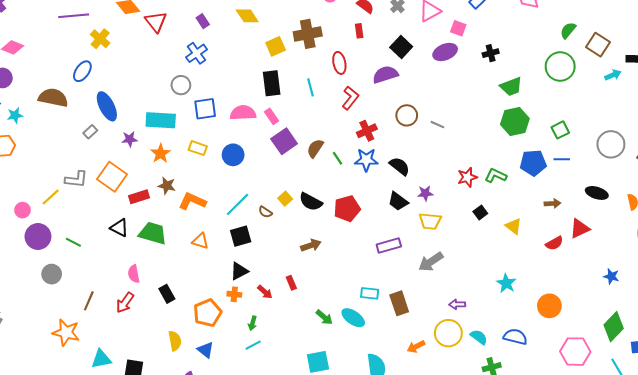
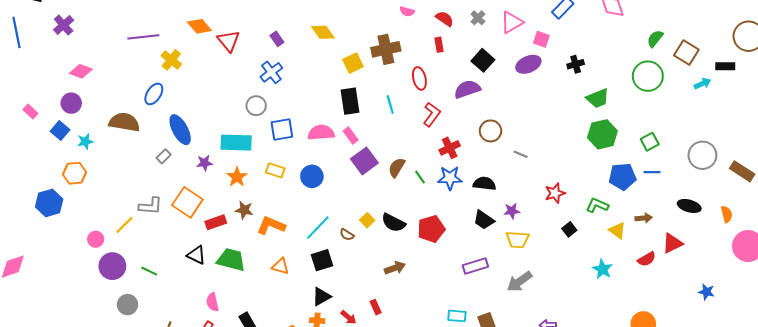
gray line: (437, 125) -> (521, 154), moved
black semicircle: (400, 166) -> (484, 184), turned -30
green L-shape: (496, 176) -> (597, 205), moved
yellow triangle: (513, 226) -> (617, 231), moved
cyan star: (506, 283) -> (602, 269), moved

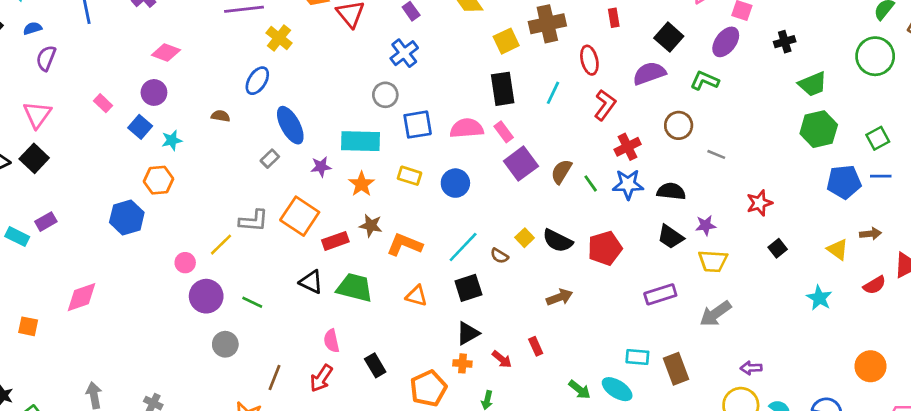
purple ellipse: (528, 64) -> (726, 42), turned -30
cyan line: (390, 104) -> (553, 93), turned 42
brown semicircle: (124, 122) -> (221, 116), size x0.5
green L-shape: (597, 205) -> (705, 81), moved

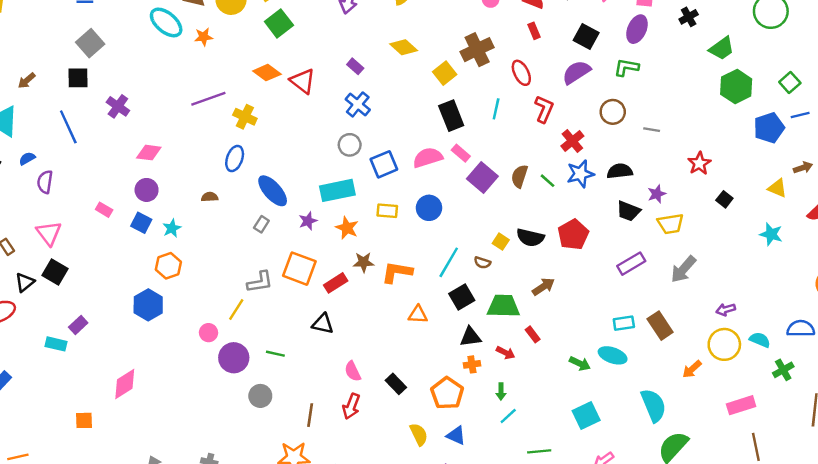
green trapezoid: (355, 288) -> (503, 306), moved
black triangle: (468, 333) -> (470, 337), turned 35

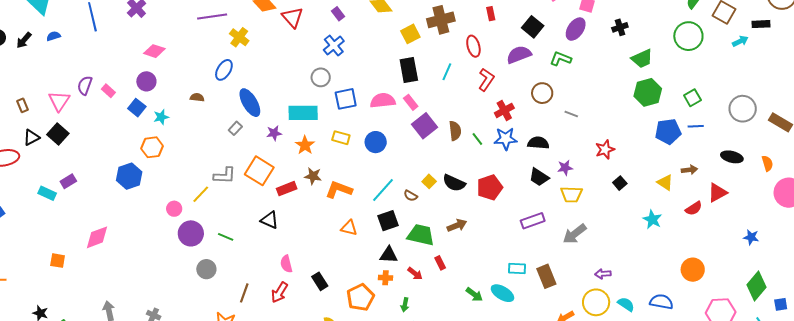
brown semicircle: (519, 176) -> (455, 131), turned 144
purple semicircle: (45, 182) -> (85, 85), moved

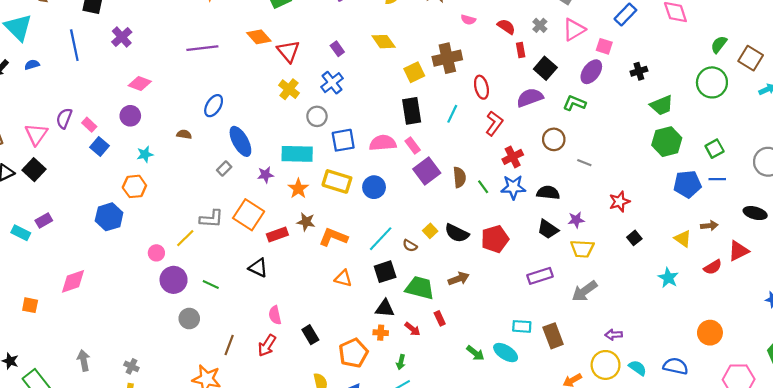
red rectangle: (491, 14) -> (521, 50), moved
yellow cross: (239, 37) -> (289, 89), moved
blue square: (137, 108) -> (99, 146), moved
yellow rectangle: (341, 138) -> (337, 181), size x1.5

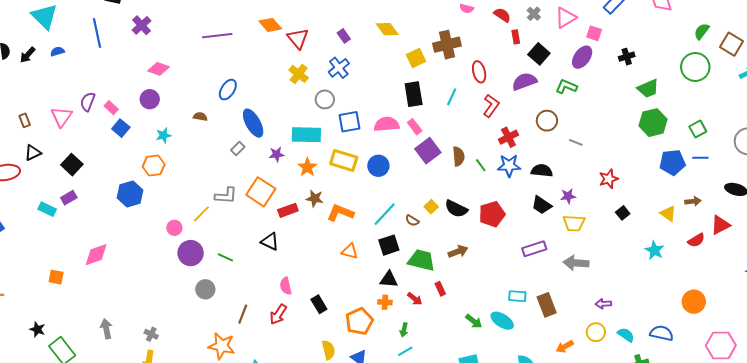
black square: (34, 170) -> (72, 165), moved
gray arrow: (585, 291) -> (576, 263), turned 40
yellow circle: (606, 365) -> (596, 332), size x0.7

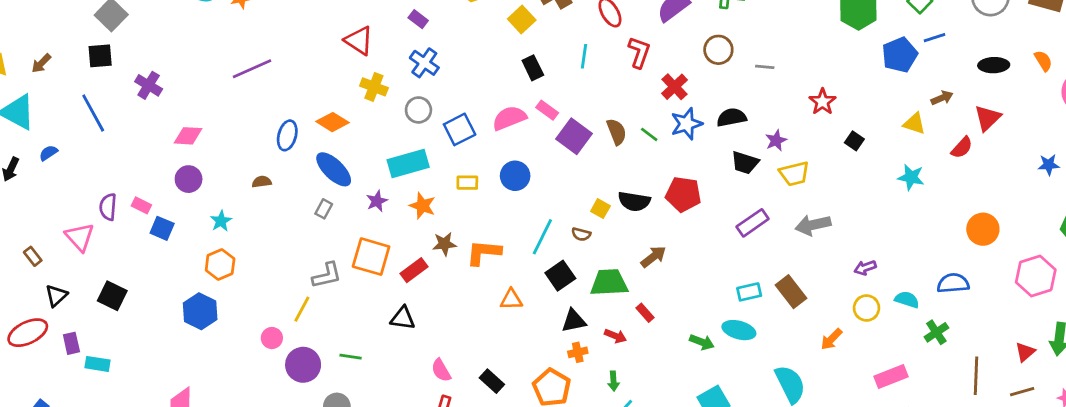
orange diamond: (270, 25) -> (332, 122), moved
black rectangle: (414, 94) -> (533, 68), size x0.7
yellow rectangle: (344, 160) -> (467, 183), size x0.6
purple rectangle: (69, 198) -> (71, 343), moved, turned -56
red pentagon: (492, 214) -> (683, 194), turned -30

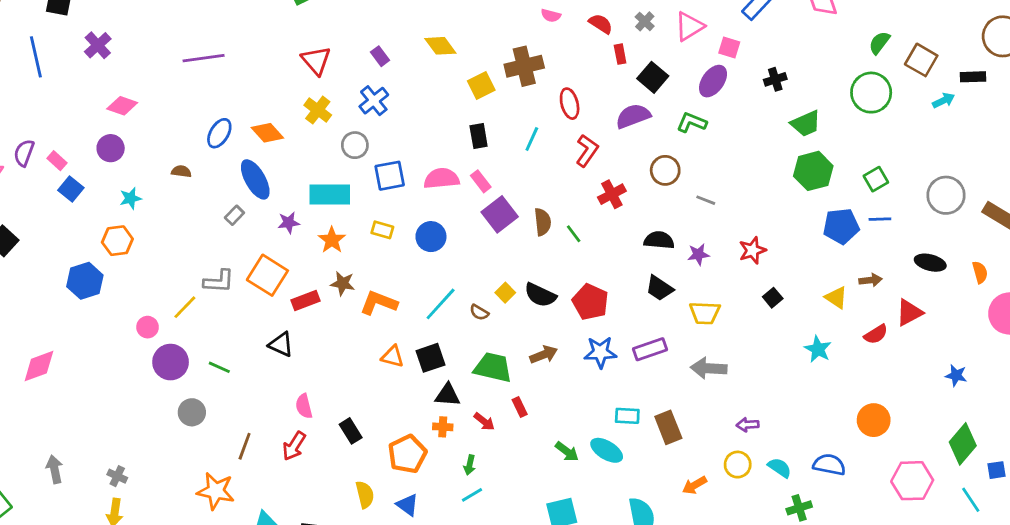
blue star: (686, 124) -> (600, 352), moved
purple star: (776, 140) -> (698, 254), moved
black square: (560, 276) -> (430, 358), moved

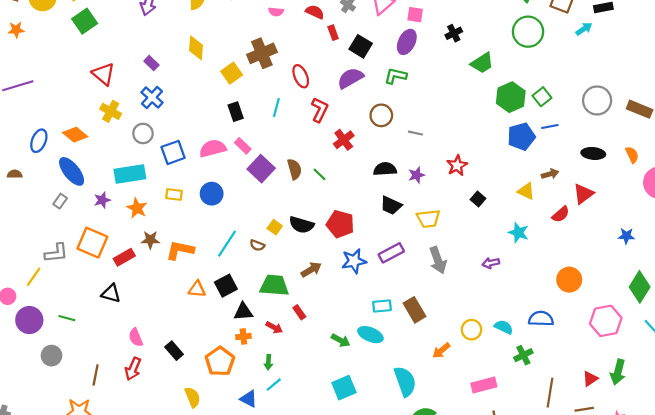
yellow diamond: (440, 46) -> (196, 48), turned 50
green hexagon: (813, 171) -> (511, 97), moved
gray arrow: (709, 368) -> (438, 260), turned -104
purple arrow: (748, 425) -> (491, 263), moved
blue triangle: (407, 505) -> (249, 399), moved

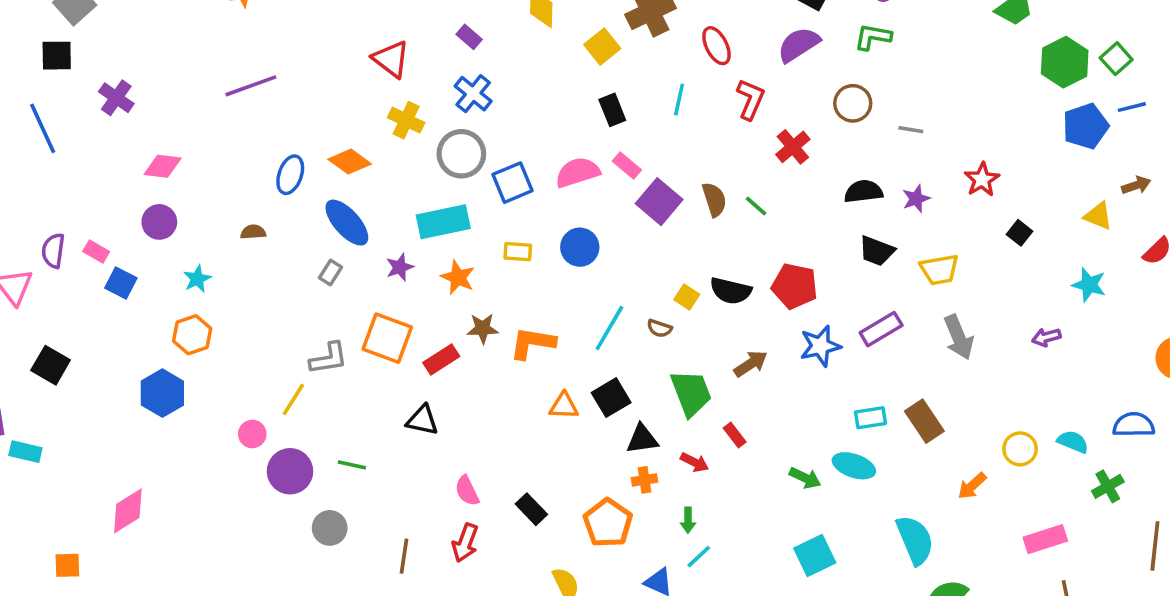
gray circle: (143, 133) -> (461, 154), size x1.4
green trapezoid: (274, 285) -> (691, 393), turned 68

